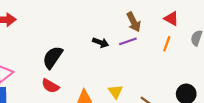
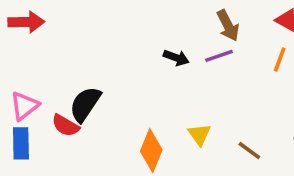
black semicircle: (53, 57) -> (85, 104), moved
red semicircle: (50, 86) -> (66, 126), moved

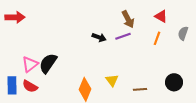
pink triangle: (24, 106) -> (30, 64), moved
red semicircle: (66, 126) -> (30, 86), moved
brown line: (249, 151) -> (140, 89), turned -40

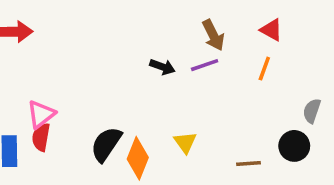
gray semicircle: (183, 33) -> (312, 111), moved
black semicircle: (48, 63) -> (106, 144), moved
red semicircle: (30, 86) -> (41, 137), moved, turned 70
brown line: (140, 89) -> (249, 164), moved

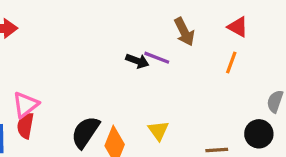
purple line: (205, 65) -> (157, 58), moved, turned 40

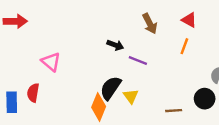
purple line: (157, 58) -> (138, 61), moved
pink triangle: (25, 105) -> (51, 62), moved, turned -42
black semicircle: (85, 132) -> (111, 88), moved

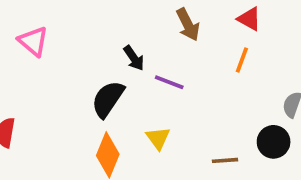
black arrow: (115, 45) -> (134, 58), turned 35
pink triangle: (51, 62) -> (33, 41), moved
black semicircle: (111, 88) -> (108, 99), moved

